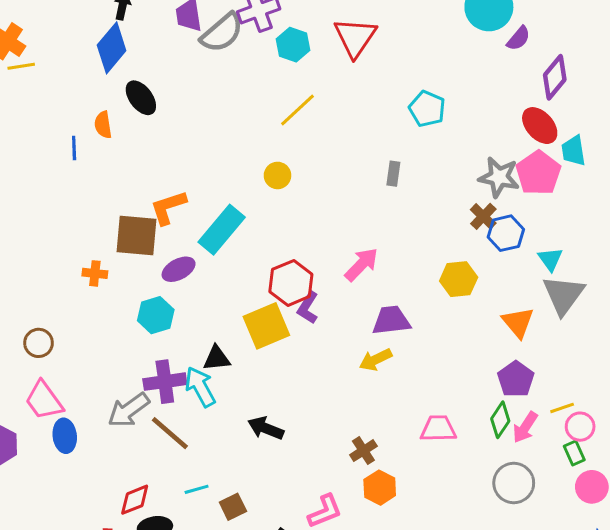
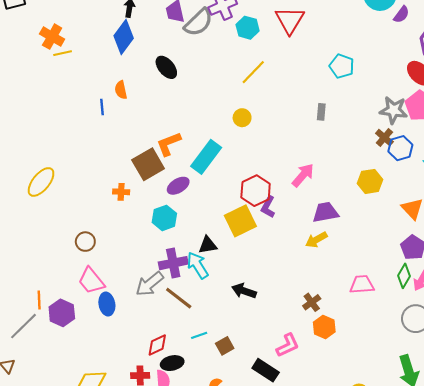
black ellipse: (141, 98) -> (166, 67), moved
brown square: (137, 235) -> (148, 164), turned -32

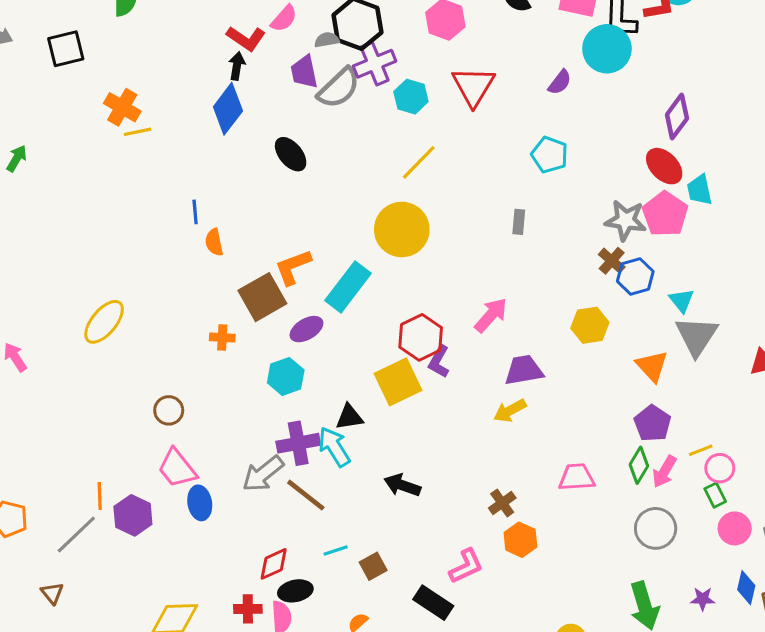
purple semicircle: (401, 15) -> (560, 82), moved
orange semicircle: (121, 90) -> (214, 242), moved
yellow circle: (242, 118) -> (402, 229), size x2.0

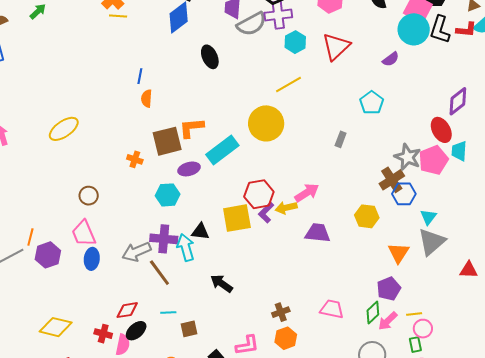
cyan circle: (607, 49) -> (414, 29), moved
brown cross: (612, 261) -> (392, 180), size x1.4
yellow arrow: (510, 411) -> (286, 208), moved
black ellipse: (295, 591) -> (136, 331), turned -45

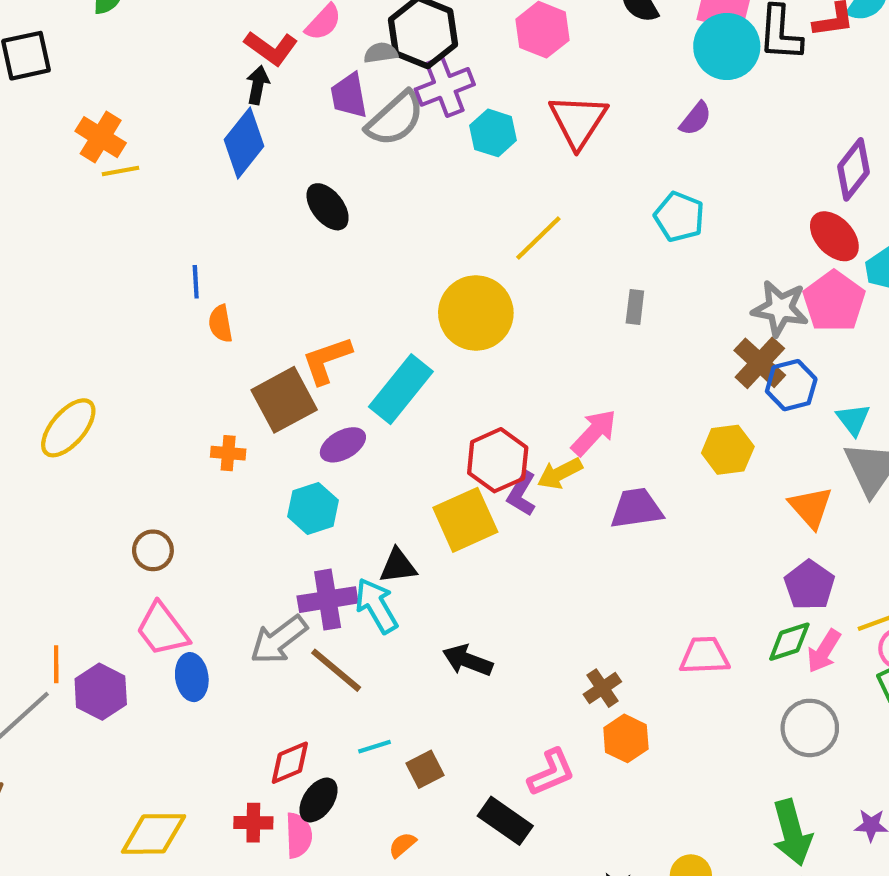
yellow line: (288, 84) -> (538, 238), moved
green diamond: (373, 312) -> (789, 642), turned 40

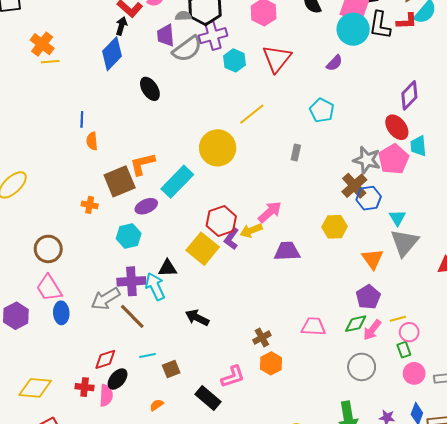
yellow square: (465, 520) -> (203, 249), turned -32
brown circle: (153, 550) -> (48, 249), size x1.4

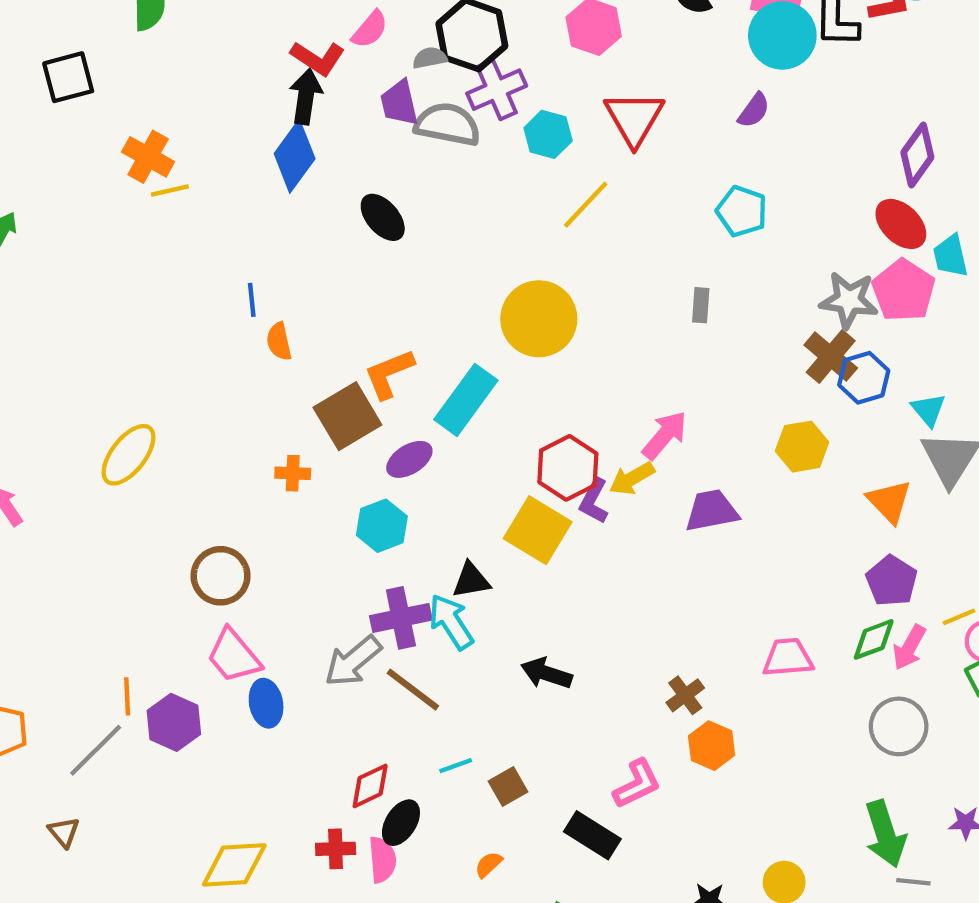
black arrow: (121, 26) -> (306, 96), size x1.4
gray semicircle: (187, 49) -> (448, 124), turned -124
yellow line: (252, 114) -> (586, 205), moved

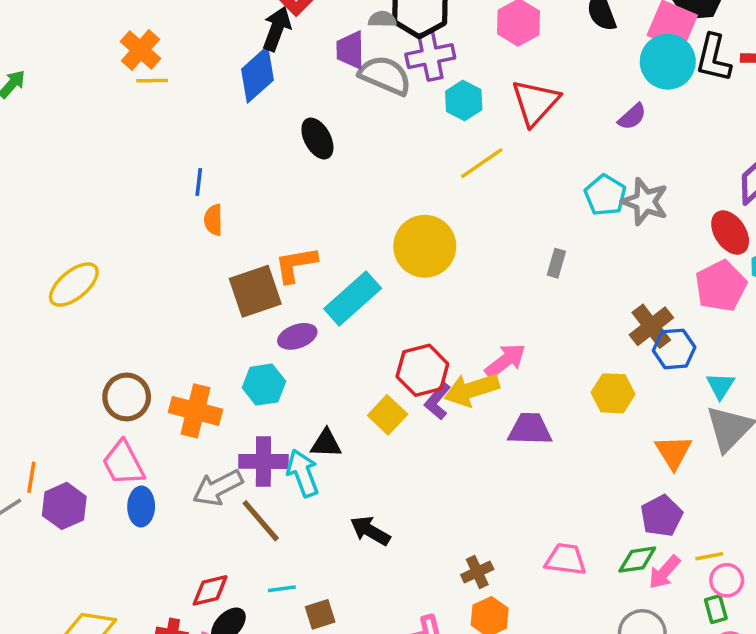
gray star: (849, 300) -> (645, 202), moved
orange cross: (293, 473) -> (196, 411), moved, size x1.8
yellow arrow: (632, 478) -> (472, 390), size x1.4
yellow square: (538, 530) -> (388, 415), size x0.7

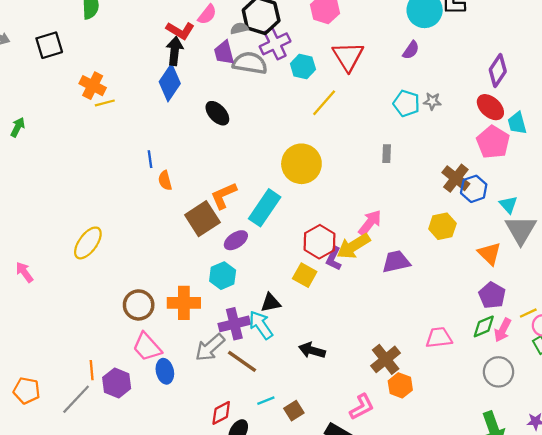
gray star: (645, 202) -> (432, 101), size x0.6
brown cross: (477, 572) -> (386, 359), size x1.5

